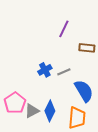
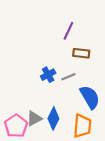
brown rectangle: (87, 48) -> (81, 53), moved
pink pentagon: (15, 103) -> (16, 126), moved

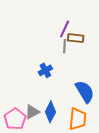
brown rectangle: (81, 53) -> (76, 38), moved
gray line: (68, 77) -> (65, 46), moved, turned -64

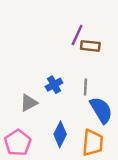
gray line: (65, 46) -> (85, 87), moved
gray triangle: (32, 112) -> (29, 103), moved

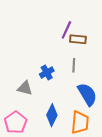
gray line: (85, 87) -> (74, 65), moved
gray triangle: (29, 103) -> (25, 88), turned 42

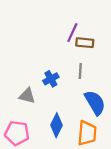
pink pentagon: (16, 122) -> (17, 133), turned -30

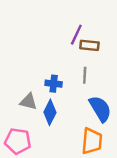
blue cross: (51, 79) -> (54, 84), turned 35
blue diamond: (57, 125) -> (50, 112), moved

